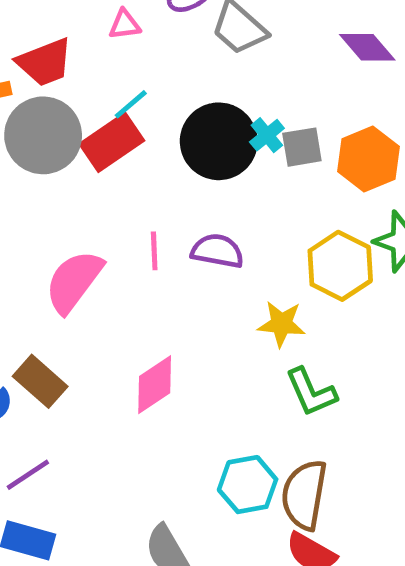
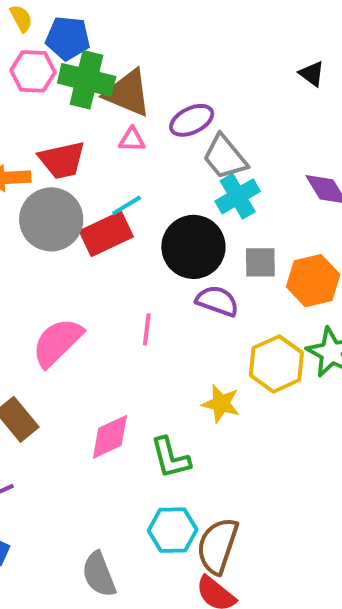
cyan cross: (267, 135) -> (238, 196), moved, size x1.5
pink line: (154, 251) -> (147, 329), moved
purple semicircle: (217, 251) -> (217, 301), moved
green L-shape: (311, 392) -> (170, 458), moved

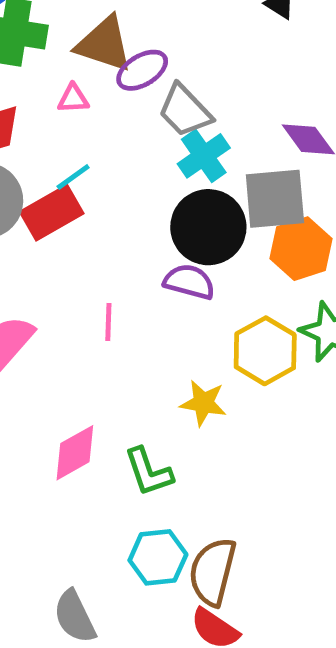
brown triangle: (128, 93) -> (104, 44), moved
black circle: (193, 247) -> (208, 227), moved
gray square: (260, 262) -> (275, 199), moved, size x1.6

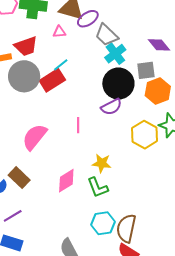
gray square: (275, 199) -> (146, 70), size x0.7
purple semicircle: (189, 282) -> (111, 107), turned 140
yellow star: (203, 403) -> (102, 163), moved

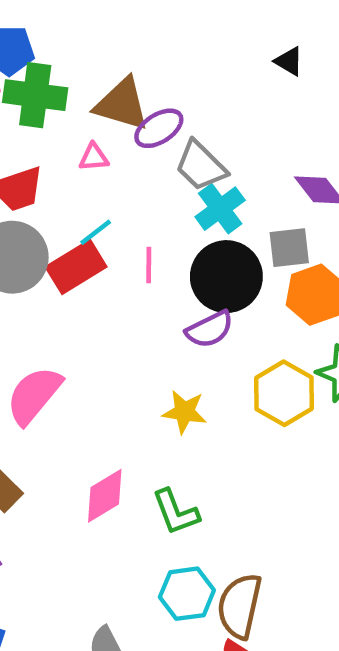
pink line: (78, 125) -> (149, 265), moved
yellow star: (102, 163) -> (184, 412), moved

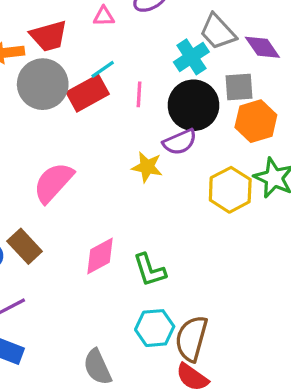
gray trapezoid: (201, 166) -> (218, 32), moved
yellow star: (184, 412) -> (147, 167), moved

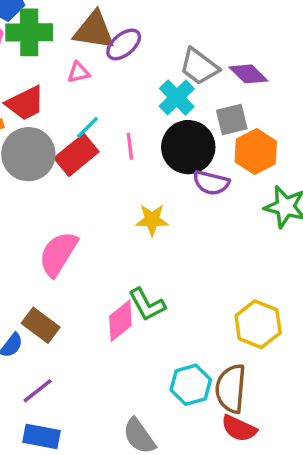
purple semicircle: (180, 142) -> (211, 183), moved, turned 48
yellow hexagon: (230, 190) -> (258, 324), moved
green L-shape: (150, 270) -> (147, 305), moved

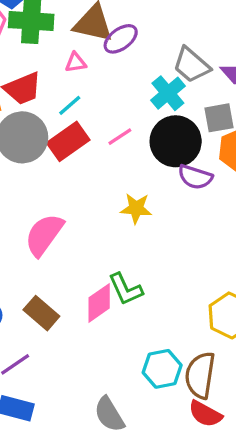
cyan line: (87, 127) -> (70, 105), moved
pink line: (130, 146) -> (120, 137), turned 60
brown rectangle: (41, 325) -> (41, 313), moved

